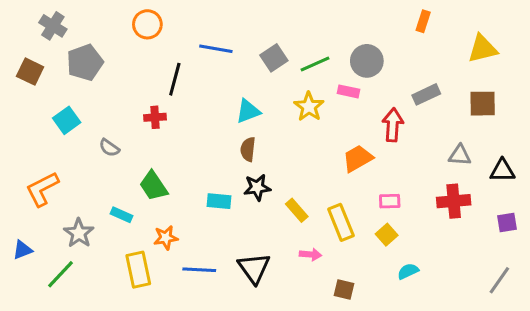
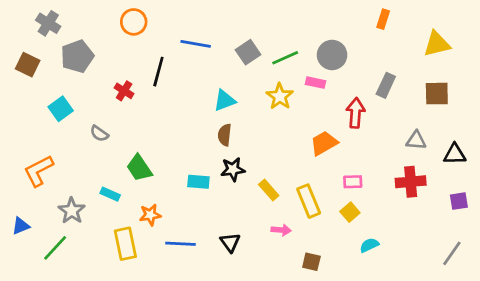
gray rectangle: (426, 94) -> (386, 85), turned -40
red cross: (155, 117) -> (124, 91), moved, turned 36
black triangle: (254, 268) -> (230, 242), size x0.7

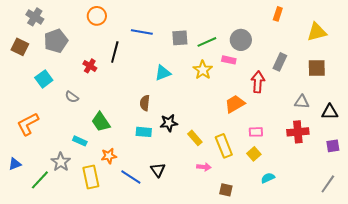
gray square: (248, 52) -> (180, 38), turned 30
brown semicircle: (225, 135) -> (145, 103), moved
gray star: (72, 211) -> (61, 162), moved
black triangle: (230, 242) -> (158, 170), moved
blue line: (181, 244) -> (131, 177), turned 30

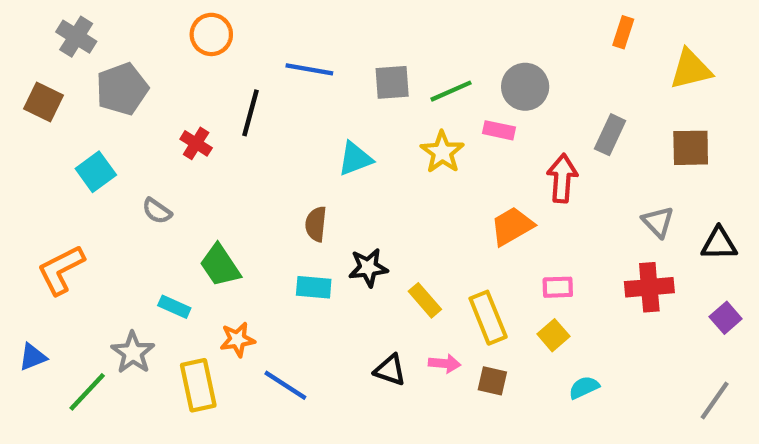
orange rectangle: (278, 14) -> (623, 32), moved
gray triangle: (302, 102) -> (658, 222), turned 42
purple square: (333, 146) -> (726, 318), turned -32
black triangle: (158, 170) -> (390, 370), moved, turned -35
brown square: (226, 190) -> (492, 381), moved

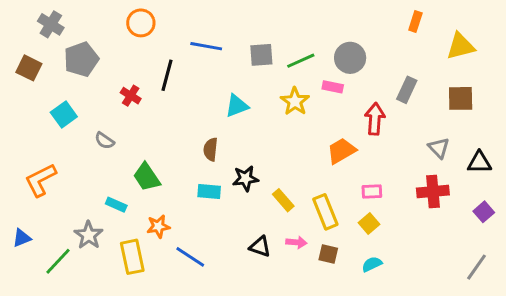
cyan semicircle: (584, 387) -> (372, 264), moved

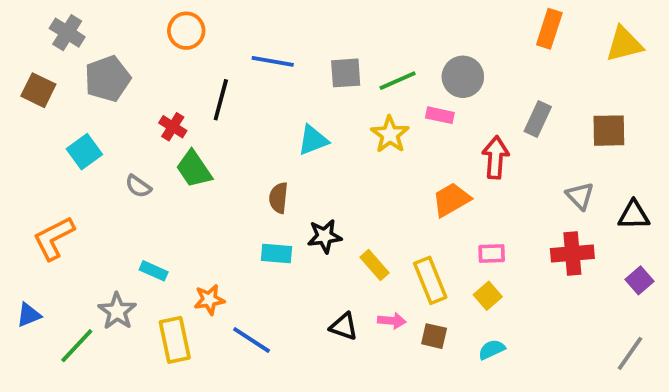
orange rectangle: (415, 21) -> (549, 29), size x1.4
yellow triangle: (461, 46) -> (624, 44), moved
green trapezoid: (147, 177) -> (194, 169), moved

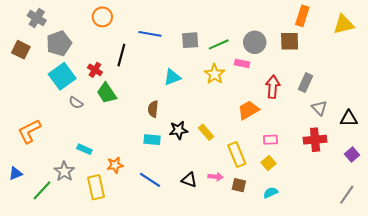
gray rectangle: (538, 119) -> (305, 83), moved
brown square: (609, 131) -> (290, 41), moved
cyan square: (84, 152) -> (62, 76), moved, size x1.4
yellow rectangle: (374, 265) -> (206, 132), moved
blue line: (252, 340) -> (150, 180), moved

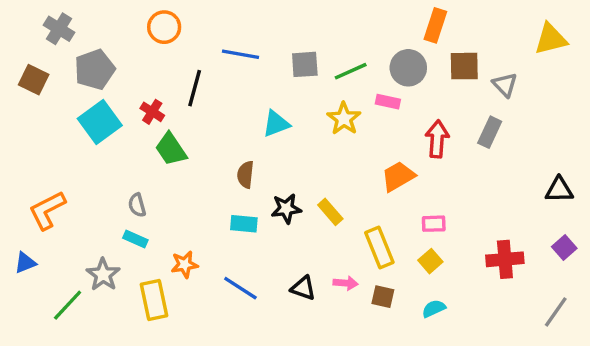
orange rectangle: (302, 16) -> (435, 25), moved
gray semicircle: (76, 103) -> (137, 205), moved, turned 40
gray triangle: (319, 108) -> (505, 85), moved
red cross: (315, 140) -> (505, 259), moved
blue triangle: (16, 174) -> (25, 263), moved

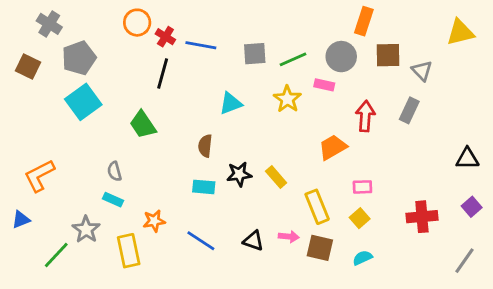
red cross: (152, 112) -> (165, 37), moved
brown square: (383, 297) -> (320, 248), size x1.4

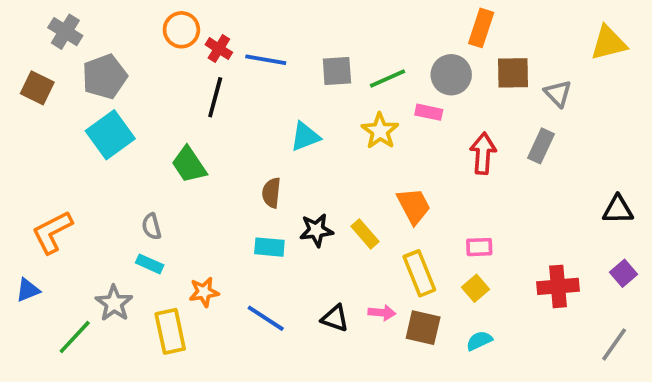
orange trapezoid: (333, 147) -> (414, 206), moved, turned 92

